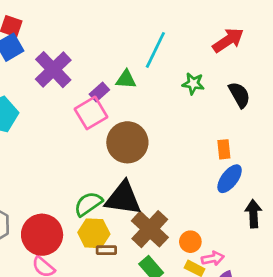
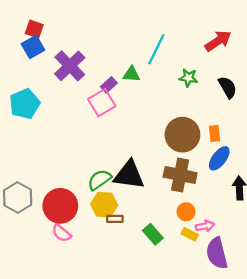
brown circle: (127, 142) -> (182, 135), moved
brown cross: (150, 229) -> (180, 175), moved, turned -32

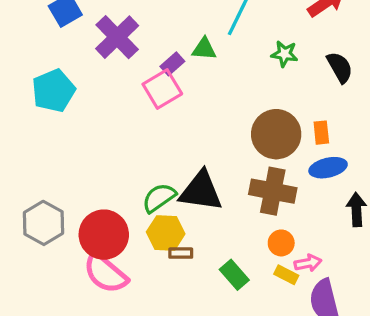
blue ellipse: (219, 158) -> (328, 168), turned 40
pink semicircle: (61, 233) -> (105, 273), size x1.6

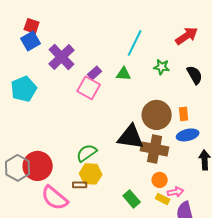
green triangle: (204, 49) -> (124, 74), moved
pink square: (162, 89) -> (89, 88), turned -30
black triangle: (201, 191) -> (131, 137), moved
red circle: (104, 235) -> (38, 166), moved
brown rectangle: (181, 253) -> (80, 185), moved

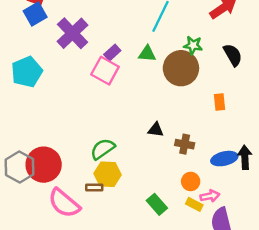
brown circle: (157, 115) -> (181, 68), moved
blue ellipse: (188, 135) -> (224, 159), moved
black triangle: (131, 137) -> (156, 130), size x0.5
brown cross: (155, 149) -> (185, 144), size x0.6

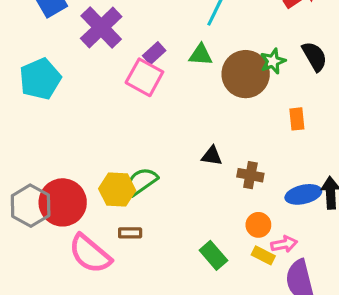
green star: (193, 45) -> (273, 61), moved, turned -30
yellow hexagon: (107, 174) -> (117, 190), moved

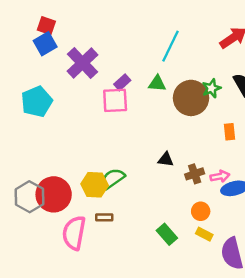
pink square: (144, 77) -> (115, 100), turned -32
brown cross: (250, 175) -> (195, 174), turned -30
pink arrow: (284, 244) -> (220, 176), moved
pink semicircle: (90, 254) -> (74, 233), turned 60

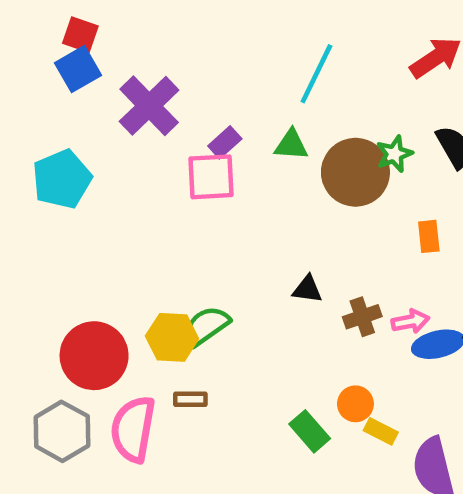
gray hexagon: (29, 197) -> (62, 431), moved
orange circle: (201, 211) -> (355, 404), moved

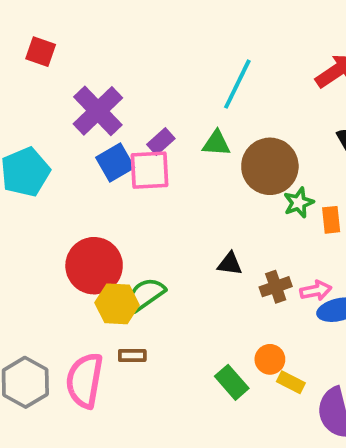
blue square: (78, 69) -> (115, 162), moved
green star: (394, 154) -> (299, 203), moved
red circle: (94, 356) -> (94, 266), moved

